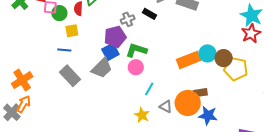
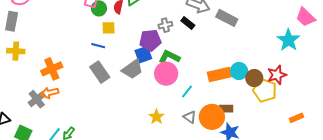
red star: (251, 33) -> (277, 75), moved
pink circle: (136, 67) -> (166, 74), size x1.5
cyan line: (149, 89) -> (187, 91), moved
orange arrow: (24, 104) -> (50, 93), turned -144
yellow star: (142, 115) -> (156, 117), moved

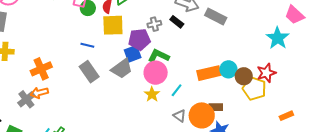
yellow square: (109, 28) -> (113, 25), moved, size x1.6
yellow star: (156, 117) -> (152, 94), moved

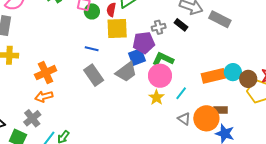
gray cross: (26, 99) -> (32, 118), moved

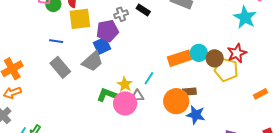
green L-shape: (163, 59) -> (107, 95), moved
pink circle: (160, 76) -> (125, 103), moved
gray triangle: (184, 119) -> (137, 96), moved, turned -32

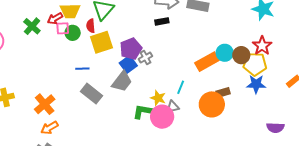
black rectangle: (143, 10) -> (162, 21), turned -32
gray cross: (121, 14) -> (145, 57), moved
blue star: (196, 115) -> (256, 84), moved

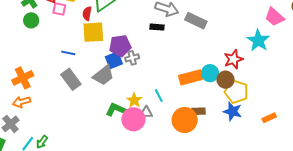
green circle: (73, 33) -> (31, 20), moved
red star: (262, 46) -> (233, 59), moved
cyan line: (181, 87) -> (159, 96), turned -64

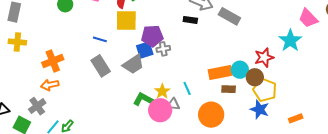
brown rectangle: (198, 111) -> (229, 89), moved

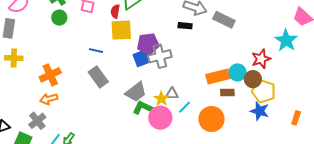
gray cross: (163, 49) -> (160, 56), size x1.6
gray trapezoid: (133, 64) -> (136, 92), moved
cyan line: (187, 88) -> (185, 107), moved, turned 72
gray triangle: (173, 104) -> (172, 94), moved
orange rectangle: (296, 118) -> (296, 118), turned -48

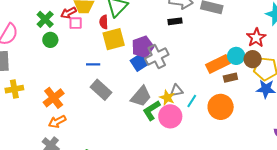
green L-shape: (143, 108) -> (152, 110), turned -45

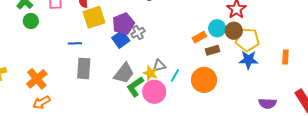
gray cross: (157, 56) -> (138, 33), size x0.6
orange rectangle: (218, 64) -> (199, 37), size x0.6
gray rectangle: (101, 90) -> (84, 68), turned 55

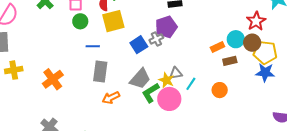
green circle: (31, 21) -> (80, 21), moved
purple pentagon: (123, 24) -> (166, 27), moved
orange circle: (204, 80) -> (220, 90), size x0.6
orange arrow: (42, 102) -> (111, 98), moved

